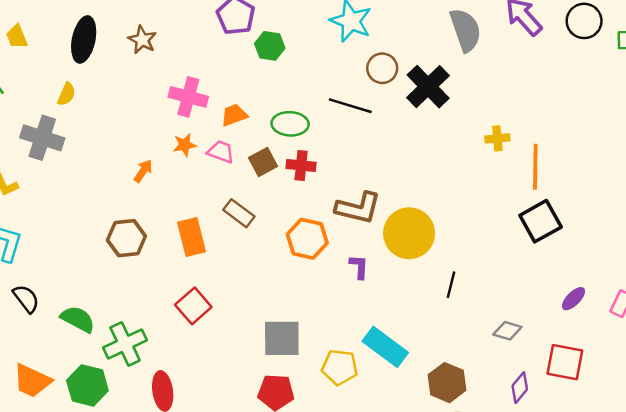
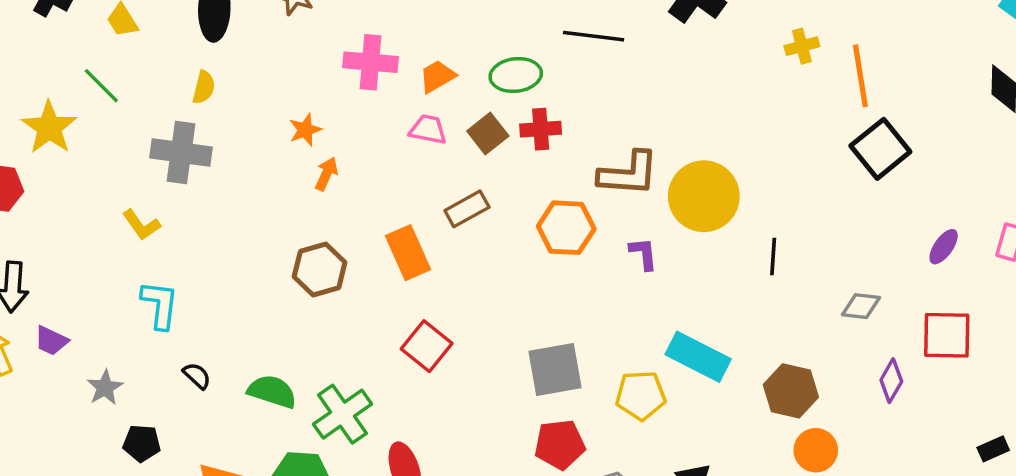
orange star: (185, 145) -> (305, 130), moved
brown rectangle: (239, 213) -> (467, 209), turned -56
black semicircle: (26, 299) -> (197, 376), size x0.7

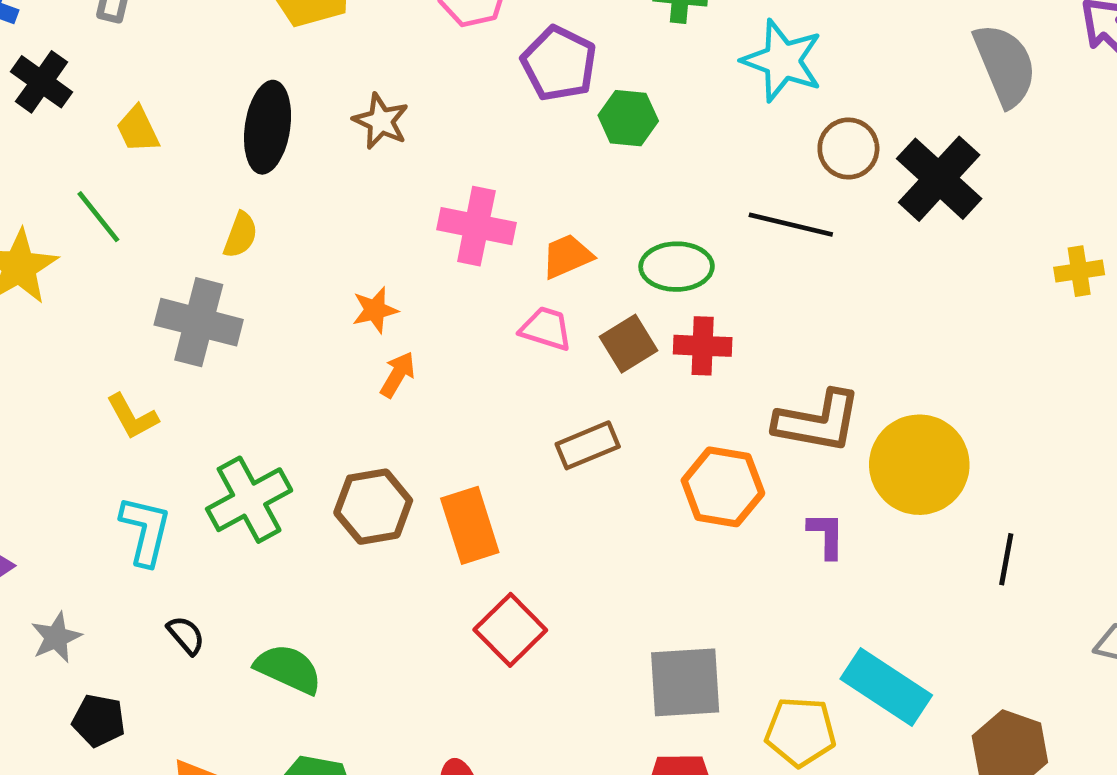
orange rectangle: (408, 253) -> (470, 525), moved
green cross: (343, 414) -> (249, 500), moved

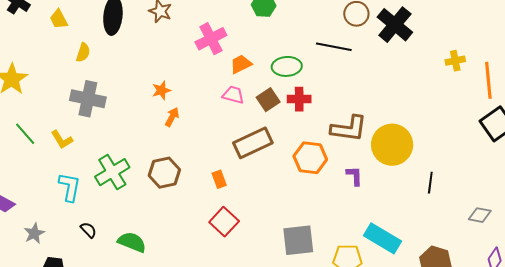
green line: (98, 217) -> (25, 134), moved
pink cross: (476, 226) -> (211, 39), moved, turned -36
yellow semicircle: (241, 235) -> (83, 52), moved
brown rectangle: (588, 445) -> (253, 143), size x1.5
orange rectangle: (470, 525) -> (219, 179), moved, size x0.6

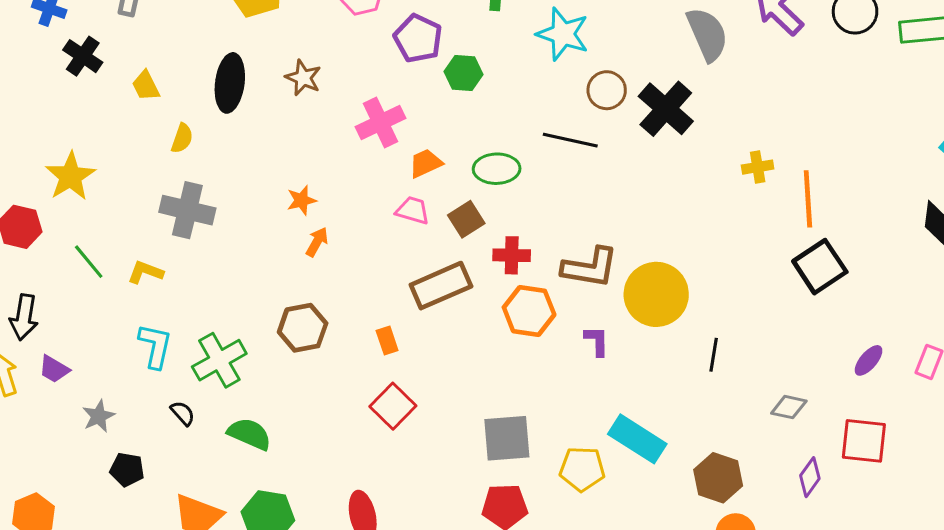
red cross: (299, 99) -> (512, 255), moved
yellow L-shape: (62, 140) -> (145, 272), turned 140
green cross: (112, 172) -> (219, 360), moved

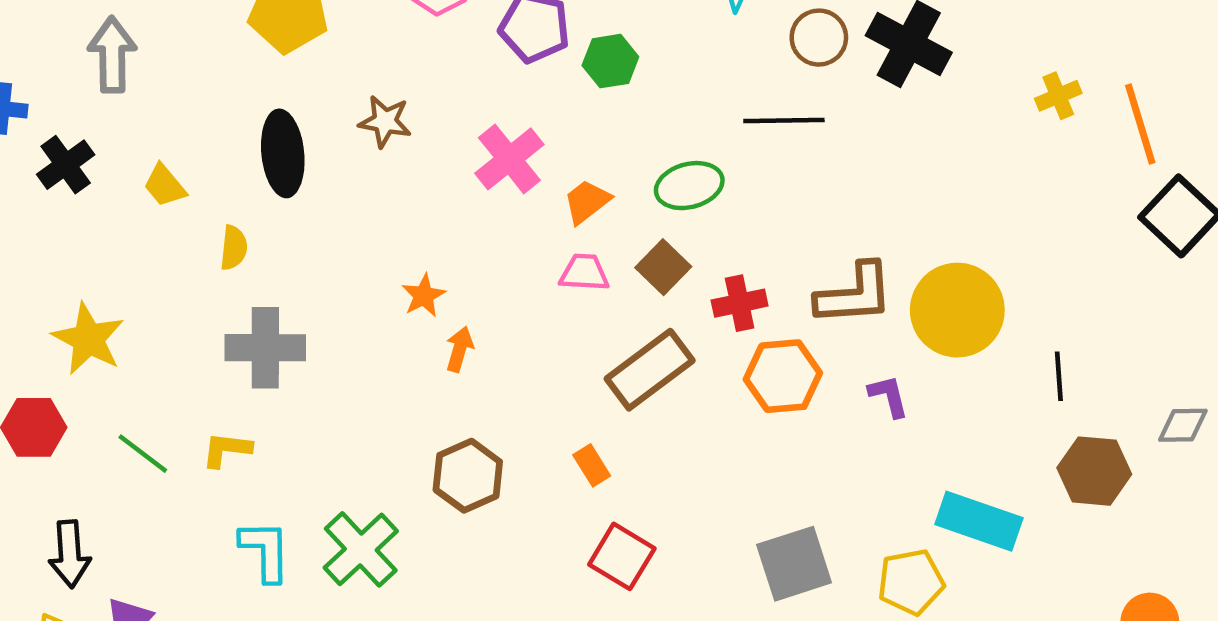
black cross: (83, 56) -> (66, 165), turned 33
brown hexagon: (718, 478) -> (1094, 471), moved

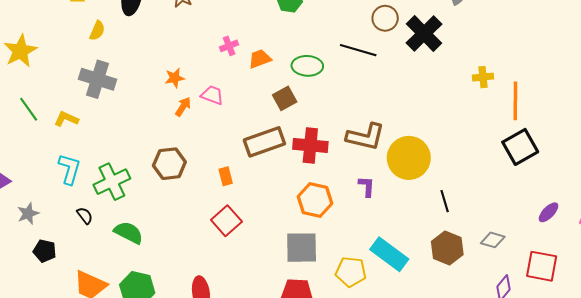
pink cross: (509, 159) -> (229, 46), moved, size x0.6
pink trapezoid: (584, 273) -> (212, 95), moved
red cross: (740, 303) -> (310, 145), moved, size x1.4
orange hexagon: (783, 376) -> (315, 200), moved
black line: (1059, 376) -> (445, 201), turned -30

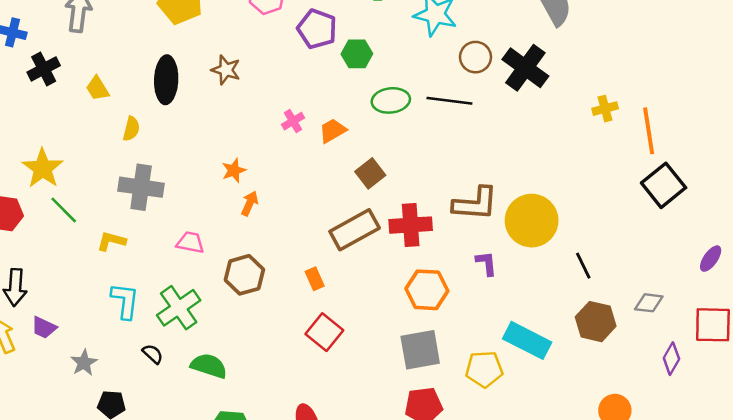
green ellipse: (307, 66) -> (391, 100), moved
pink trapezoid: (212, 95) -> (190, 242), moved
green line: (29, 109) -> (64, 210), moved

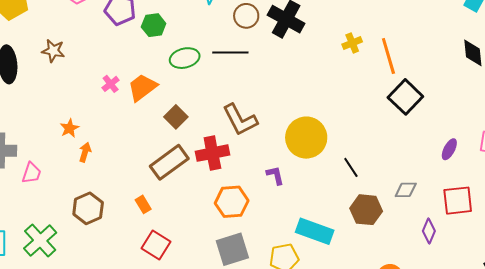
orange trapezoid: (333, 131) -> (142, 87), size x1.4
brown L-shape: (475, 204) -> (240, 120), moved, turned 66
pink trapezoid: (190, 242) -> (31, 173), moved, turned 105

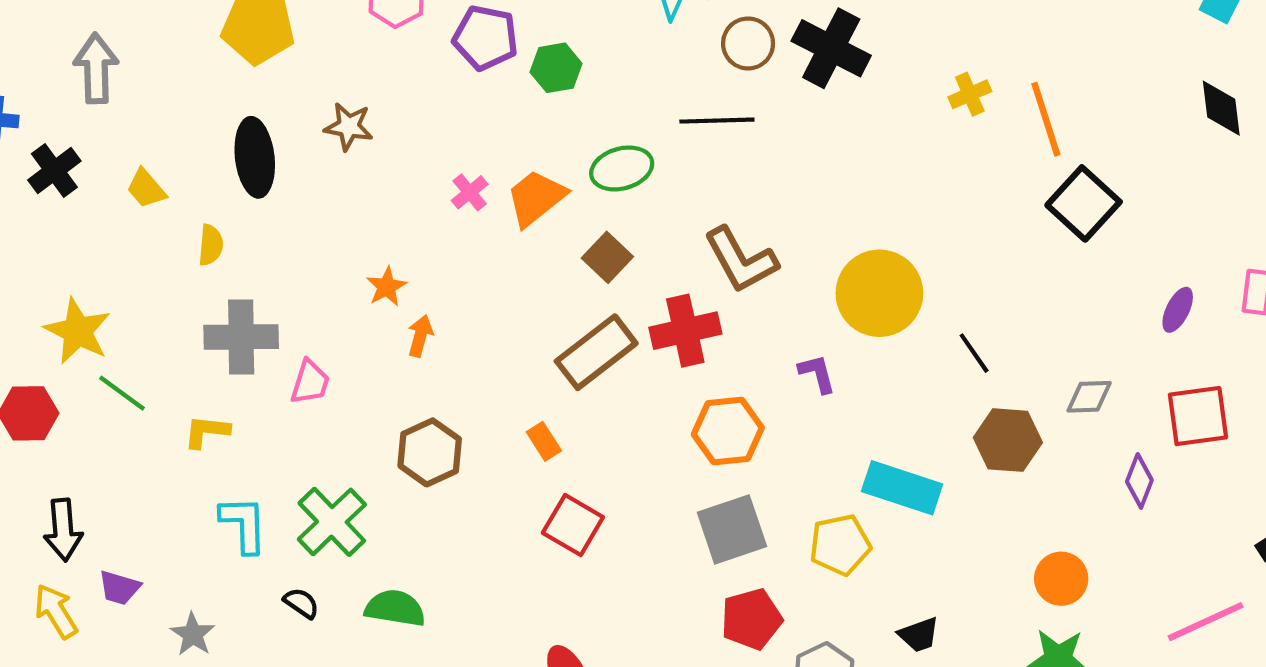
green ellipse: (185, 58) -> (622, 168), moved

